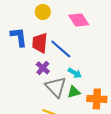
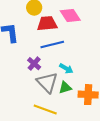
red trapezoid: (40, 43) -> (47, 24), moved, turned 80
blue line: (61, 49) -> (52, 45), turned -55

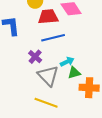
cyan arrow: (66, 69) -> (67, 62), turned -56
green triangle: (65, 88) -> (74, 73), moved

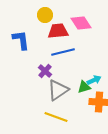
cyan arrow: (67, 62) -> (94, 80), moved
gray triangle: (48, 76) -> (58, 90), turned 40

